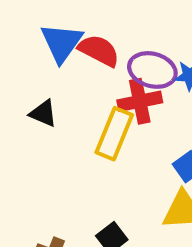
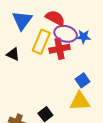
red semicircle: (99, 50) -> (55, 18), moved
yellow rectangle: (114, 134) -> (41, 42), moved

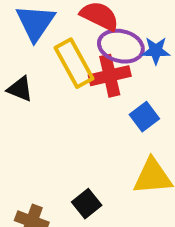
yellow rectangle: (41, 42) -> (74, 63), turned -50
blue square: (82, 80) -> (144, 117), moved

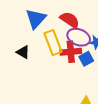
blue square: (144, 117) -> (86, 59), moved

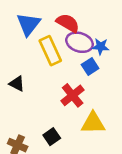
black triangle: (23, 52) -> (17, 84), moved
red cross: (71, 52) -> (73, 95), moved, turned -30

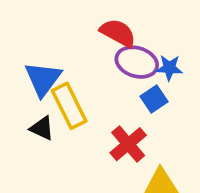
blue triangle: (29, 24) -> (43, 79), moved
yellow rectangle: (50, 51) -> (69, 106), moved

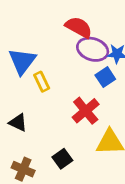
yellow rectangle: (69, 106) -> (42, 82), size x0.6
black triangle: (42, 128) -> (18, 123), moved

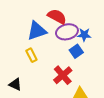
purple ellipse: (93, 49) -> (67, 32), turned -30
blue triangle: (22, 61) -> (37, 31), moved, turned 35

